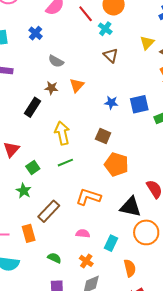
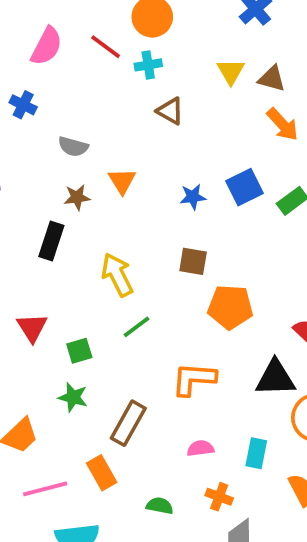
cyan cross: (105, 29) -> (148, 65), turned -32
green square: (33, 168) -> (79, 351), turned 32

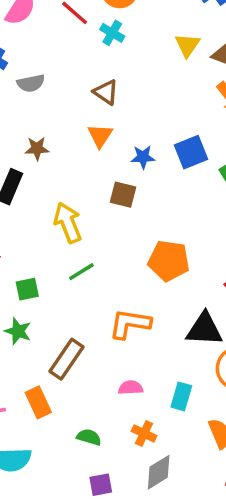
cyan cross: (148, 65) -> (112, 33), turned 35
brown triangle: (170, 111) -> (106, 92), moved
gray semicircle: (73, 147) -> (31, 83), moved, turned -32
orange triangle: (122, 181) -> (100, 136), moved
brown square: (193, 261) -> (123, 195), moved

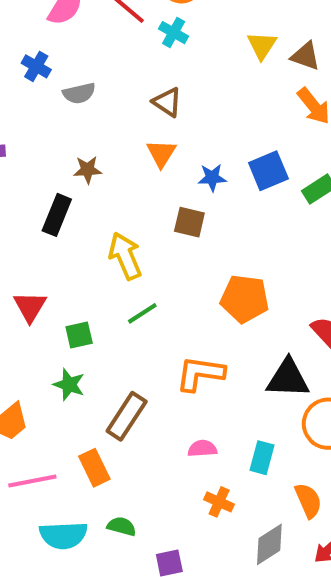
green semicircle: (89, 437) -> (122, 526), moved
gray diamond: (159, 472) -> (269, 544), moved

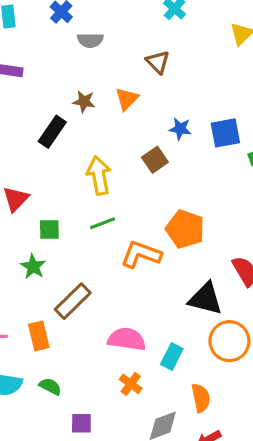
orange triangle: (161, 153) -> (127, 99), moved
brown square: (189, 222) -> (155, 160), turned 30
orange L-shape: (200, 374) -> (141, 254), moved
pink semicircle: (202, 448) -> (127, 339), size x1.6

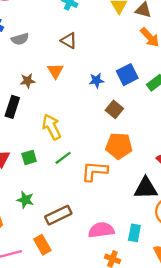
brown square: (155, 160) -> (114, 109), moved
green square: (49, 229) -> (29, 157), moved
brown rectangle: (73, 301) -> (58, 215), turned 35

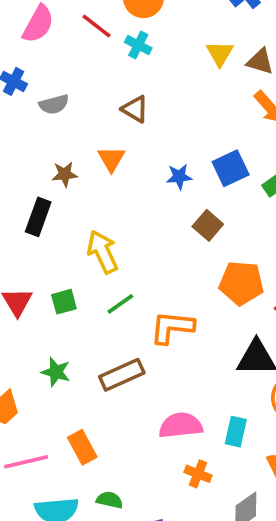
orange pentagon: (119, 146) -> (241, 283), moved
brown rectangle: (58, 215) -> (122, 375), moved

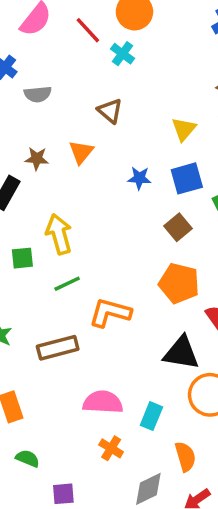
yellow triangle: (220, 53) -> (184, 129), moved
brown square: (208, 225) -> (178, 227), moved
green square: (64, 302) -> (22, 258), moved

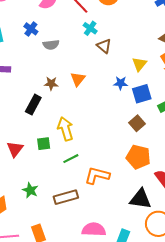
cyan cross: (123, 54) -> (90, 28), moved
brown triangle: (110, 111) -> (104, 46), moved
blue star: (139, 178) -> (121, 83), moved

